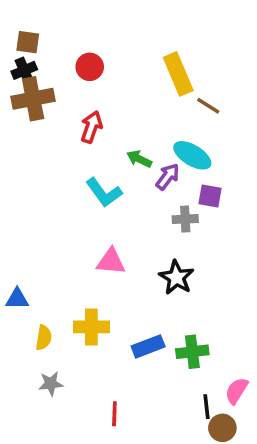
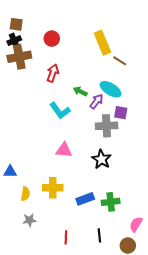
gray cross: (185, 219) -> (107, 126), size x1.5
black line: (206, 407) -> (99, 235), moved

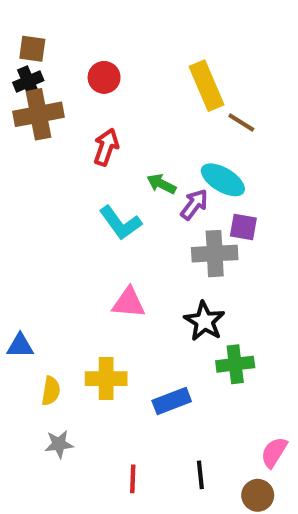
green cross: (111, 202) -> (235, 364), moved

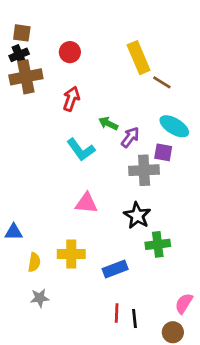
cyan ellipse: (223, 180) -> (174, 126), moved
red line: (133, 479) -> (117, 313), moved

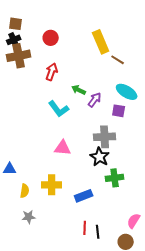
gray cross: (144, 170) -> (105, 137), moved

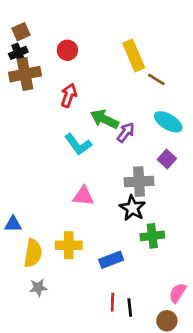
brown square: (16, 24) -> (21, 32), turned -32
green arrow: (79, 90) -> (105, 119), size x1.5
purple square: (119, 111) -> (167, 159), moved, turned 32
yellow semicircle: (25, 191) -> (33, 253), size x1.5

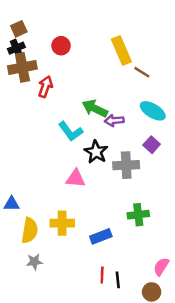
red arrow: (69, 95) -> (45, 87), moved
purple arrow: (126, 132) -> (114, 121), turned -132
black star: (132, 208) -> (96, 152), moved

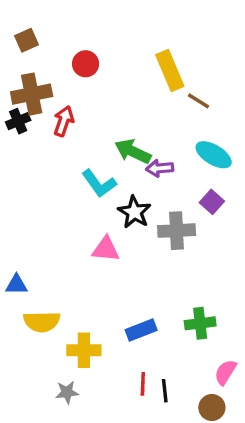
black cross: (16, 48) -> (18, 121), moved
green cross: (138, 215) -> (200, 323), moved
yellow cross: (62, 223) -> (84, 350), moved
yellow semicircle: (30, 230) -> (42, 322), turned 80
gray star: (34, 262) -> (67, 392), moved

